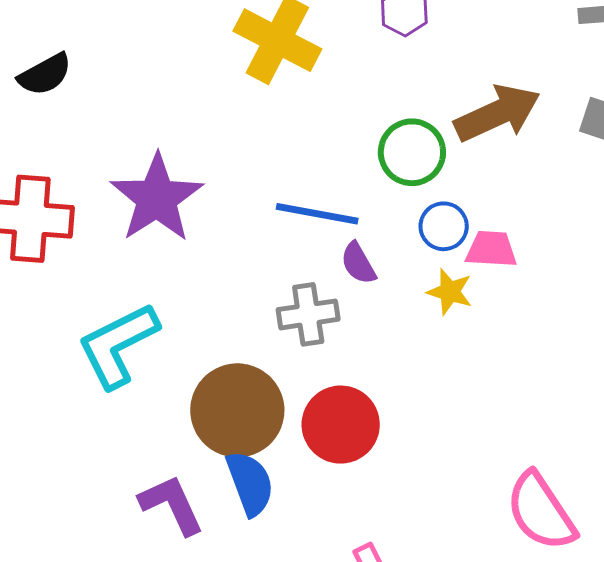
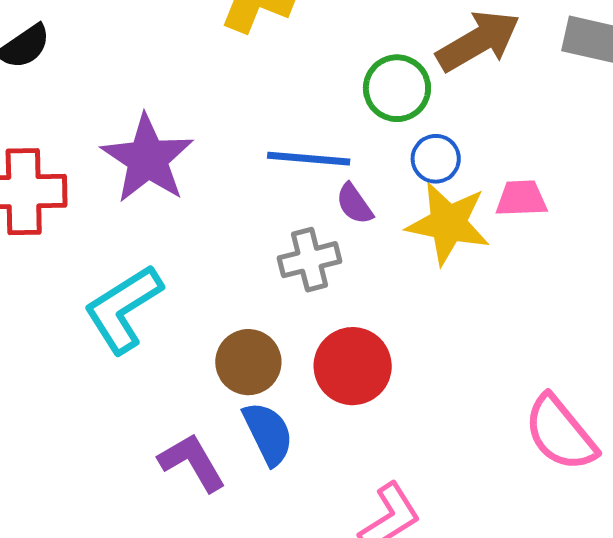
pink trapezoid: (491, 249) -> (521, 199), moved
yellow star: (450, 292) -> (448, 223), size x1.8
brown circle: (237, 410) -> (248, 362), size x0.7

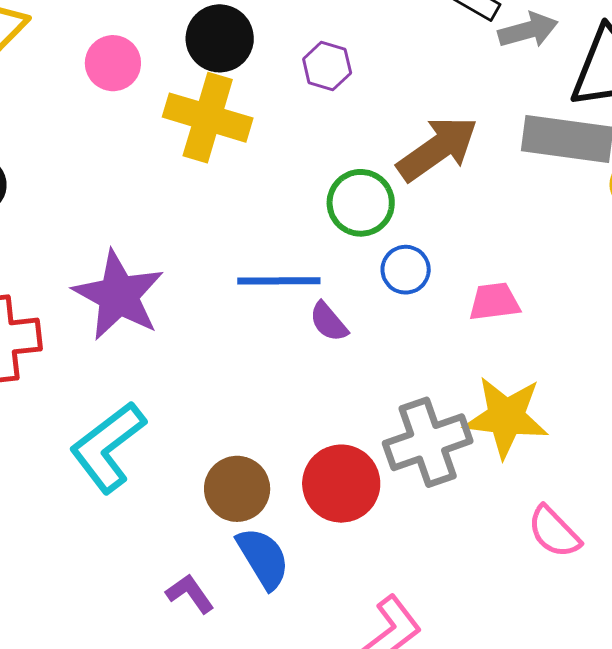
yellow star: (448, 223) -> (506, 417), moved
gray cross: (310, 260) -> (428, 442), moved, size x1.4
pink semicircle: (560, 433) -> (554, 532), size x0.7
purple L-shape: (192, 462) -> (190, 594), size x0.7

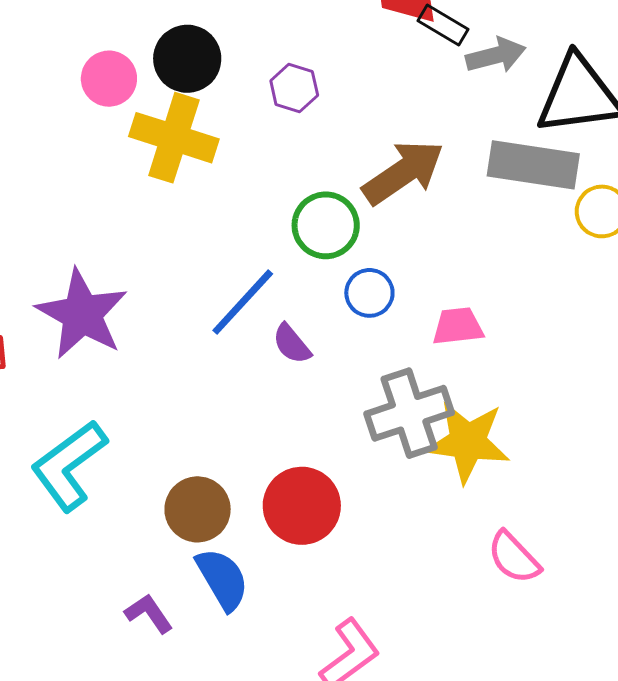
pink circle: (113, 63) -> (109, 79), moved
blue line: (279, 281) -> (243, 302), turned -48
gray cross: (428, 442) -> (409, 413), moved

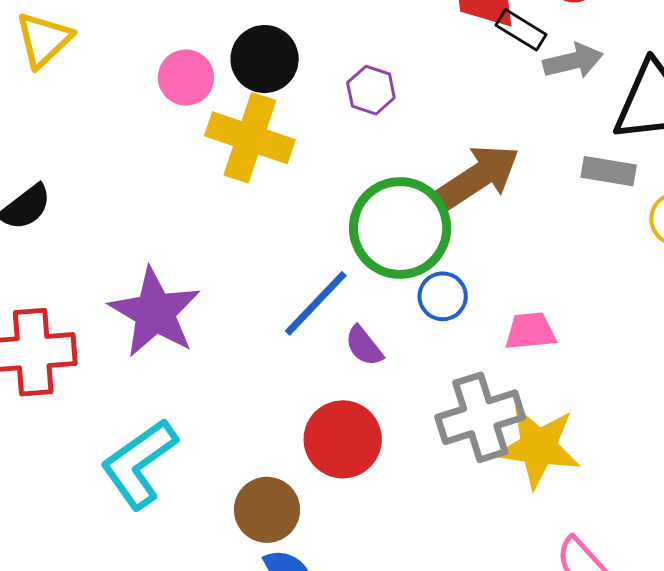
gray rectangle: (533, 165) -> (609, 171), size x0.6
green circle: (326, 225) -> (400, 228), size x1.5
red circle: (302, 506) -> (343, 439), moved

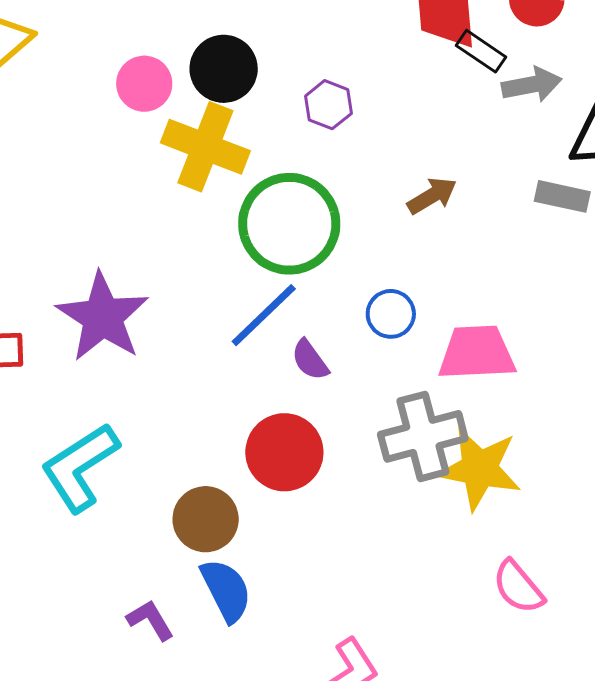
brown arrow: (479, 176) -> (432, 196), size x0.6
green circle: (400, 228) -> (289, 224), moved
pink trapezoid: (530, 331) -> (477, 353), size x1.5

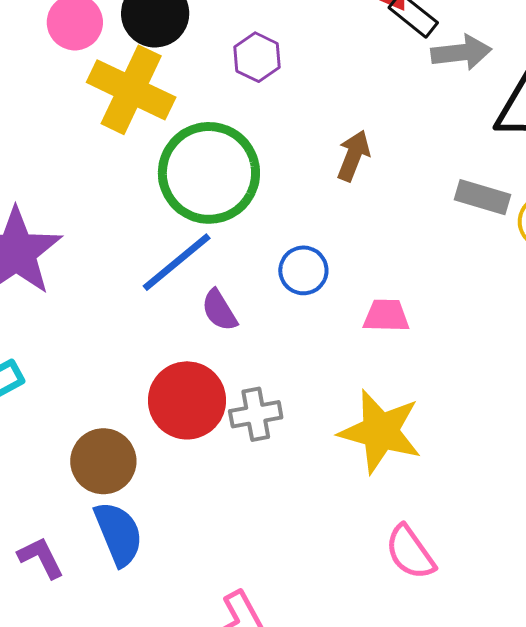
brown arrow: (432, 196) -> (353, 156), turned -42
gray rectangle: (562, 196) -> (482, 197), moved
pink trapezoid: (477, 353) -> (386, 316), size x0.6
gray cross: (423, 436) -> (256, 414), moved, size x0.6

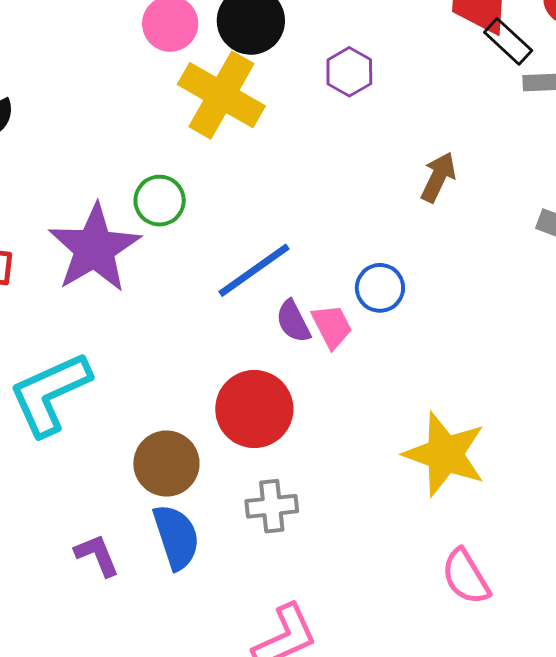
green circle: (209, 173) -> (160, 201), moved, size x0.5
pink trapezoid: (386, 316) -> (332, 326), moved, turned 57
gray cross: (256, 414) -> (272, 506), moved

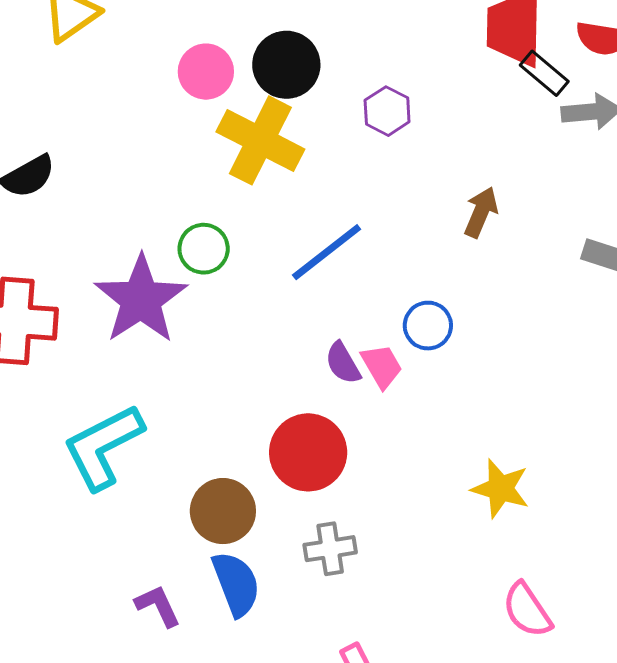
blue line: (254, 270) -> (327, 252), moved
yellow star: (445, 454) -> (500, 489), size x0.7

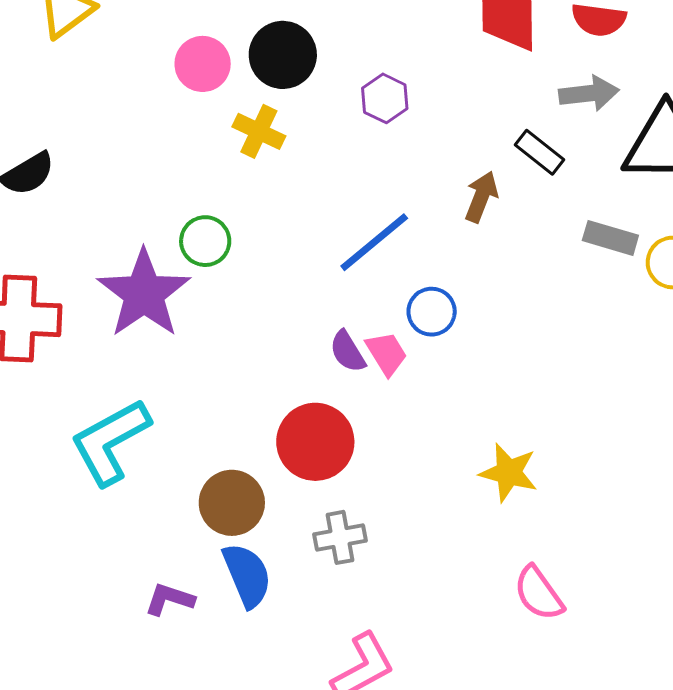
black rectangle: (544, 73) -> (539, 152), moved
yellow cross: (260, 140) -> (259, 131), size x0.6
blue line: (327, 252) -> (374, 242), moved
purple L-shape: (158, 606) -> (169, 599), turned -45

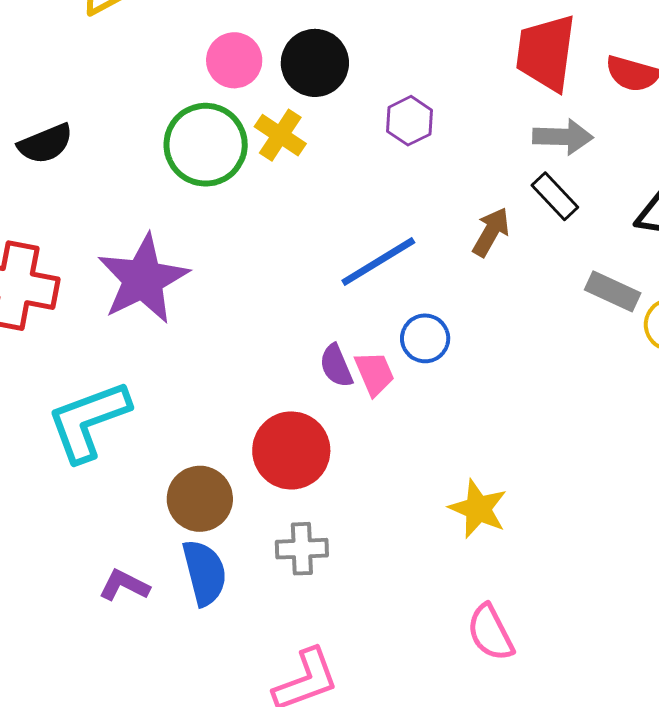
gray arrow: (589, 93) -> (563, 137), moved
green circle: (205, 241) -> (206, 145), moved, size x1.6

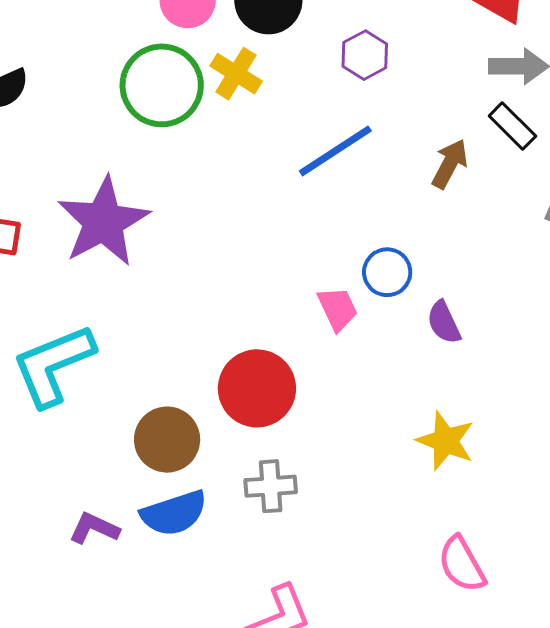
blue line: (378, 261) -> (335, 151), moved
purple semicircle: (336, 366) -> (444, 322), moved
blue semicircle: (204, 573) -> (174, 513), turned 88

